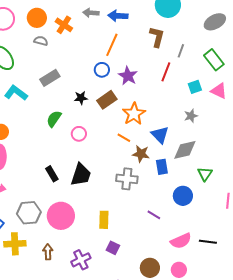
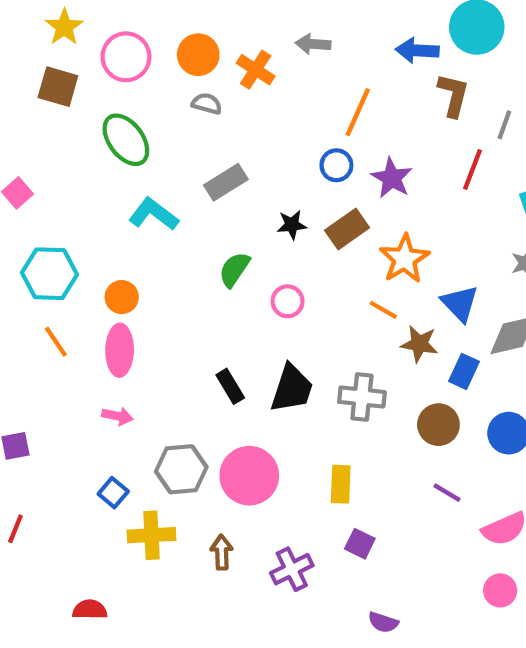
blue arrow: (118, 16) -> (417, 50), moved
blue rectangle: (162, 167) -> (464, 371), turned 35
gray cross: (127, 179) -> (362, 397), moved
purple line: (154, 215) -> (447, 493), moved
brown circle: (150, 268) -> (438, 425), moved

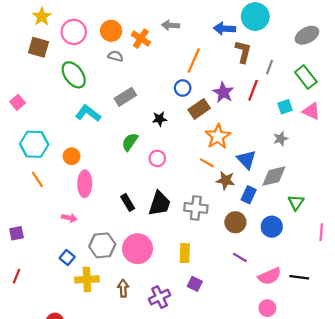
purple star: (392, 178) -> (223, 92), moved
brown rectangle: (347, 229) -> (199, 109), moved
pink ellipse: (120, 350) -> (85, 184), moved

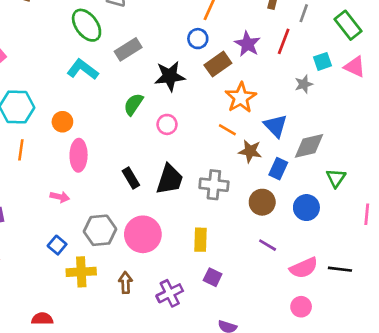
green ellipse: (74, 75) -> (87, 25), moved
black star: (160, 119) -> (170, 76), size x1.6
gray star: (281, 139) -> (304, 84), moved
orange line: (37, 179) -> (21, 150), turned 42

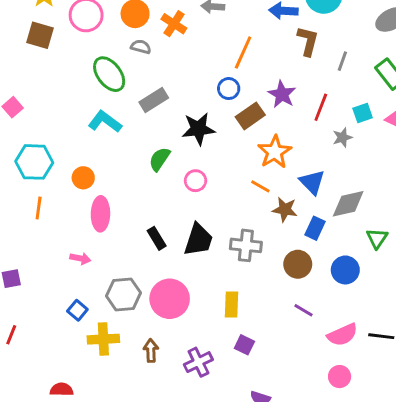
red line: (284, 41) -> (321, 107), moved

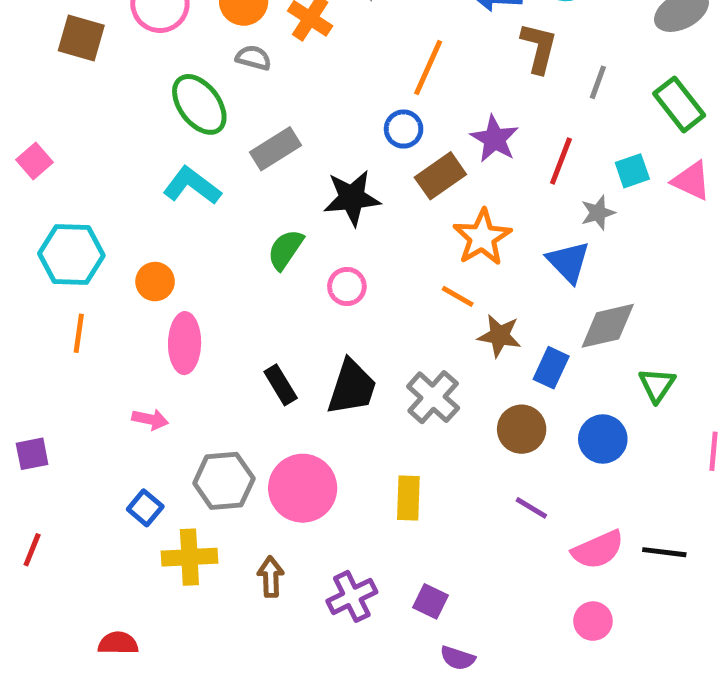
blue triangle: (312, 182) -> (568, 262), moved
gray cross: (246, 245) -> (433, 397), turned 36
purple square: (244, 345) -> (431, 601), moved

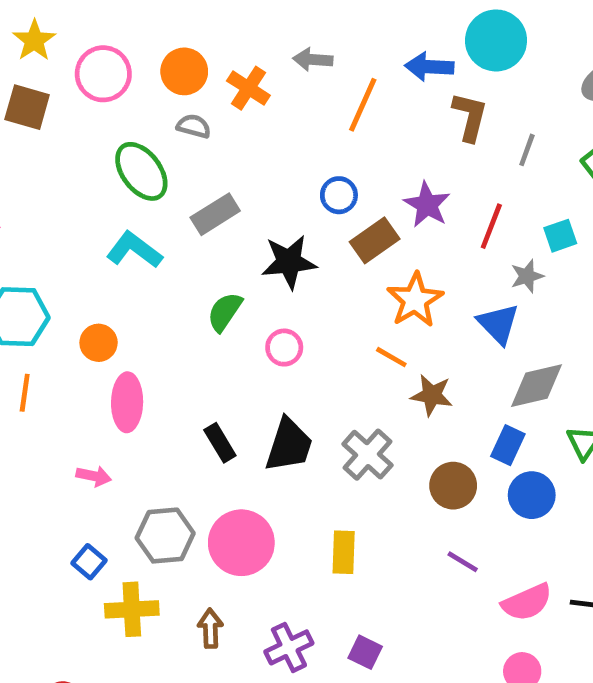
orange line: (428, 68) -> (363, 105), moved
blue rectangle: (551, 368) -> (508, 445), moved

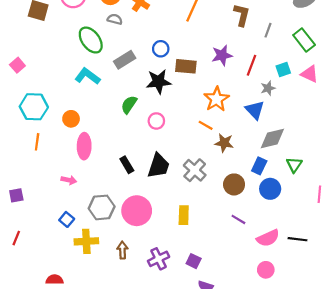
blue circle: (339, 195) -> (161, 49), moved
purple star: (427, 205) -> (222, 55), turned 30
brown rectangle: (375, 240) -> (186, 66), moved, turned 40

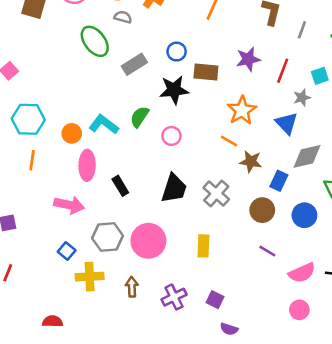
cyan L-shape: (87, 76) -> (104, 124), moved
black rectangle: (127, 165) -> (120, 186), moved
blue rectangle: (259, 166) -> (279, 181), moved
pink arrow: (69, 180) -> (69, 205), size x1.6

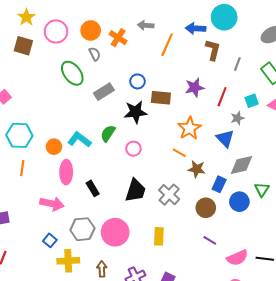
gray semicircle: (123, 17) -> (95, 54), turned 48
blue circle: (304, 215) -> (239, 202), moved

